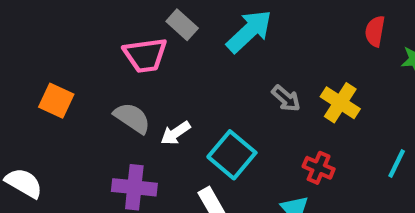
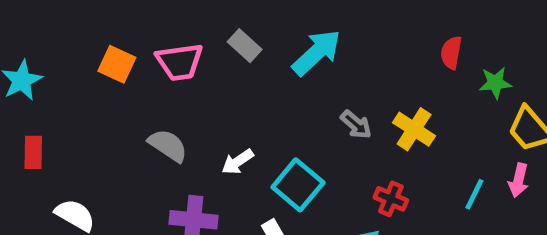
pink trapezoid: (145, 55) -> (180, 62), moved
orange square: (56, 101) -> (117, 64), moved
gray semicircle: (132, 118) -> (168, 145), moved

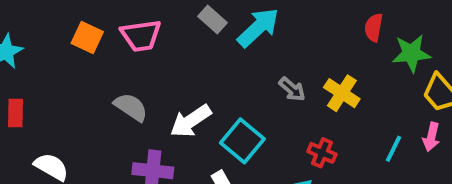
gray rectangle: (245, 46) -> (213, 20), moved
green star: (495, 83) -> (411, 53), size x1.4
white arrow: (238, 162) -> (191, 121), size x1.5

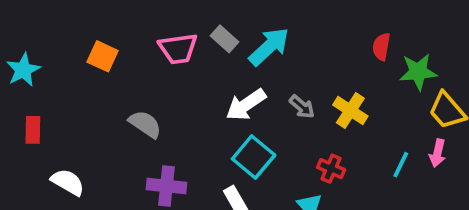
pink trapezoid: (141, 35) -> (178, 49), moved
white arrow: (191, 121) -> (246, 105), moved

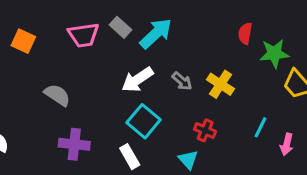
pink arrow: (437, 153) -> (287, 144), moved

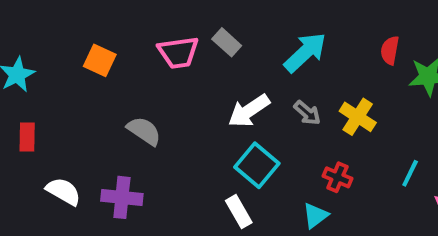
cyan arrow: (156, 33) -> (305, 52), moved
purple cross: (74, 144) -> (122, 197), moved
cyan triangle: (188, 160) -> (315, 216), turned 35

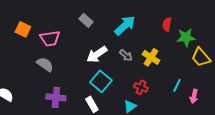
pink trapezoid: (178, 52) -> (50, 38), moved
purple cross: (122, 197) -> (56, 97), moved

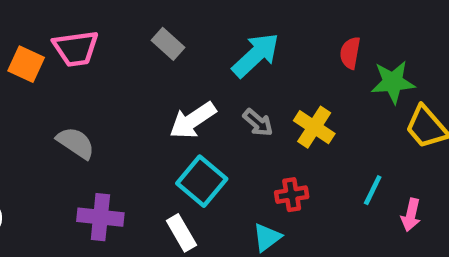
pink trapezoid: (50, 38) -> (76, 48), moved
red cross: (141, 87) -> (292, 195), turned -32

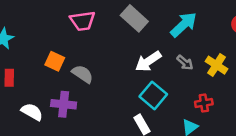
gray rectangle: (168, 44) -> (134, 18), size x1.5
orange square: (26, 64) -> (55, 61), moved
purple cross: (100, 217) -> (64, 104), moved

